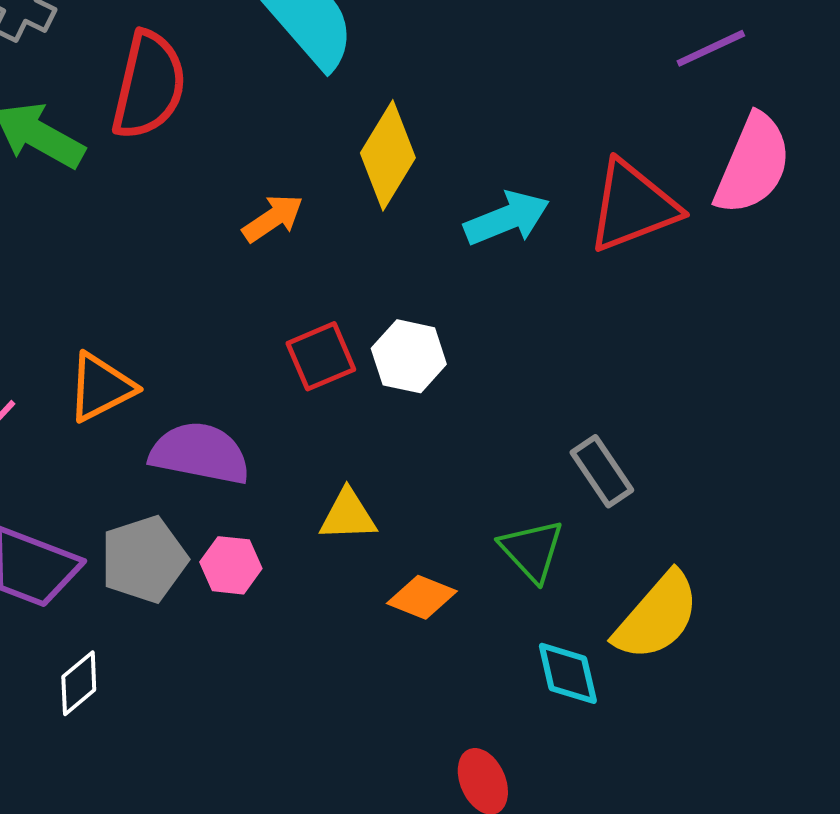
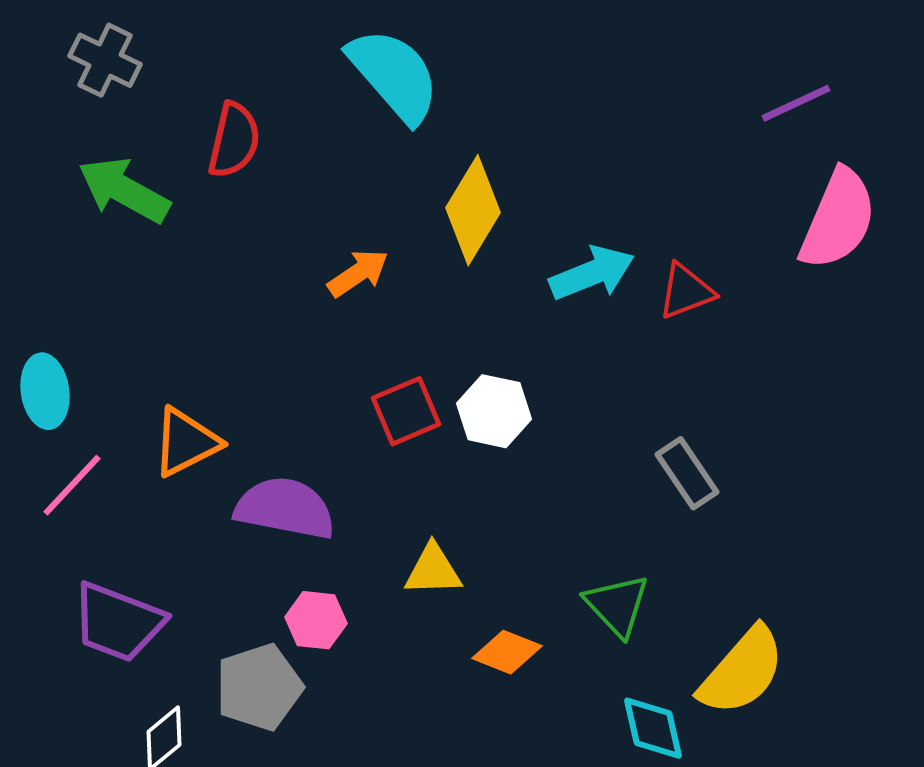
red semicircle: (149, 85) -> (234, 140), size x0.7
red triangle: (633, 206) -> (686, 291), moved, size x0.6
gray rectangle: (602, 471) -> (687, 473), moved
gray pentagon: (144, 559) -> (259, 687), moved

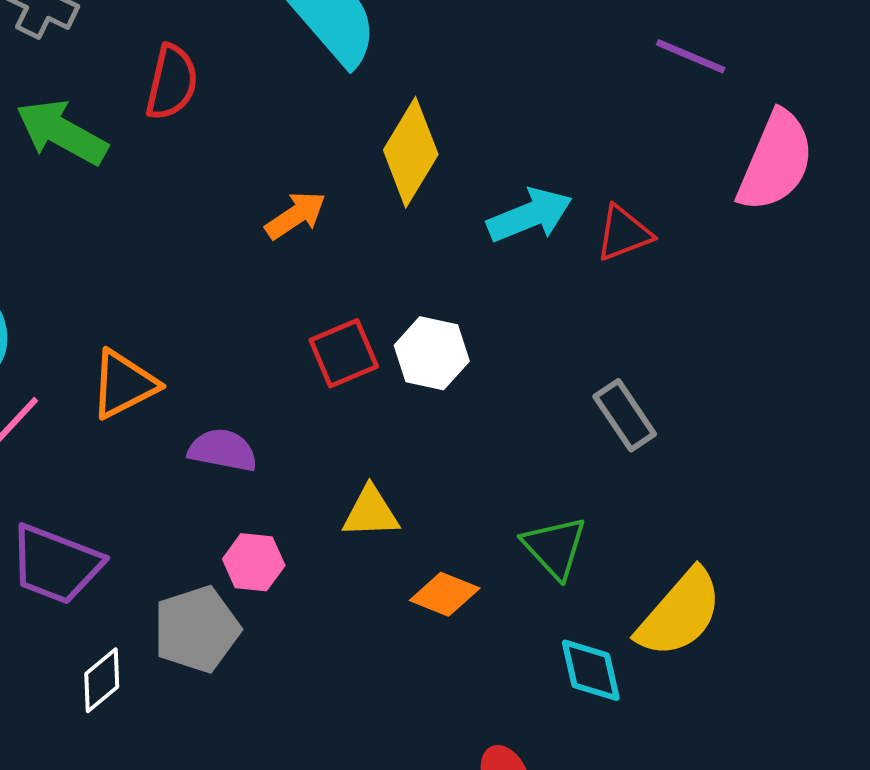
purple line: (796, 103) -> (691, 56), moved, turned 48
purple semicircle: (285, 508) -> (223, 450), size x0.7

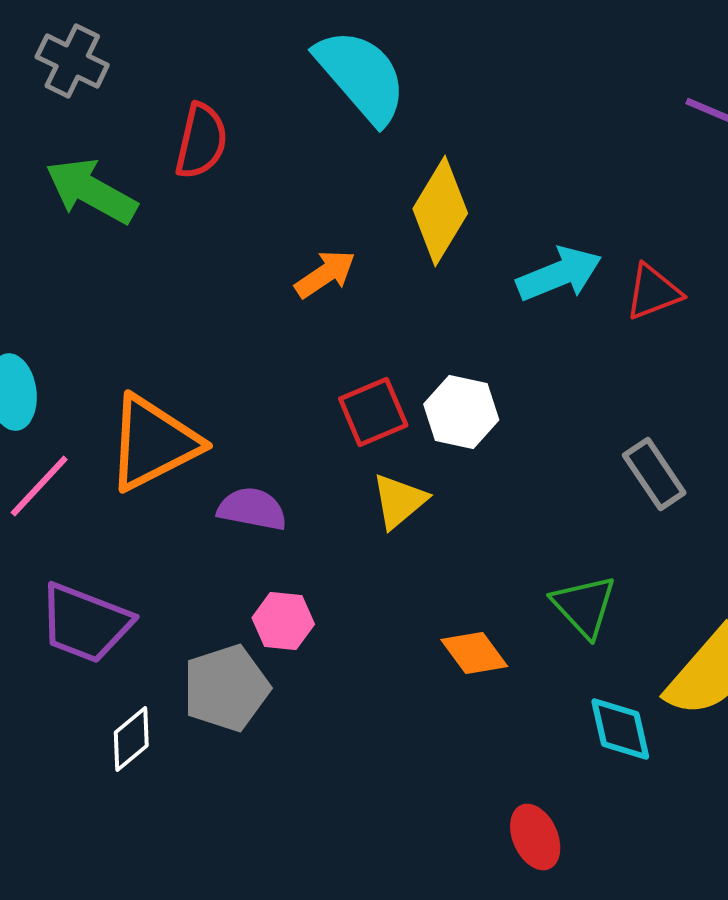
orange triangle: (124, 384) -> (153, 443), size x1.4
yellow triangle: (371, 512) -> (399, 501), moved, turned -38
orange diamond: (445, 594) -> (474, 653), turned 32

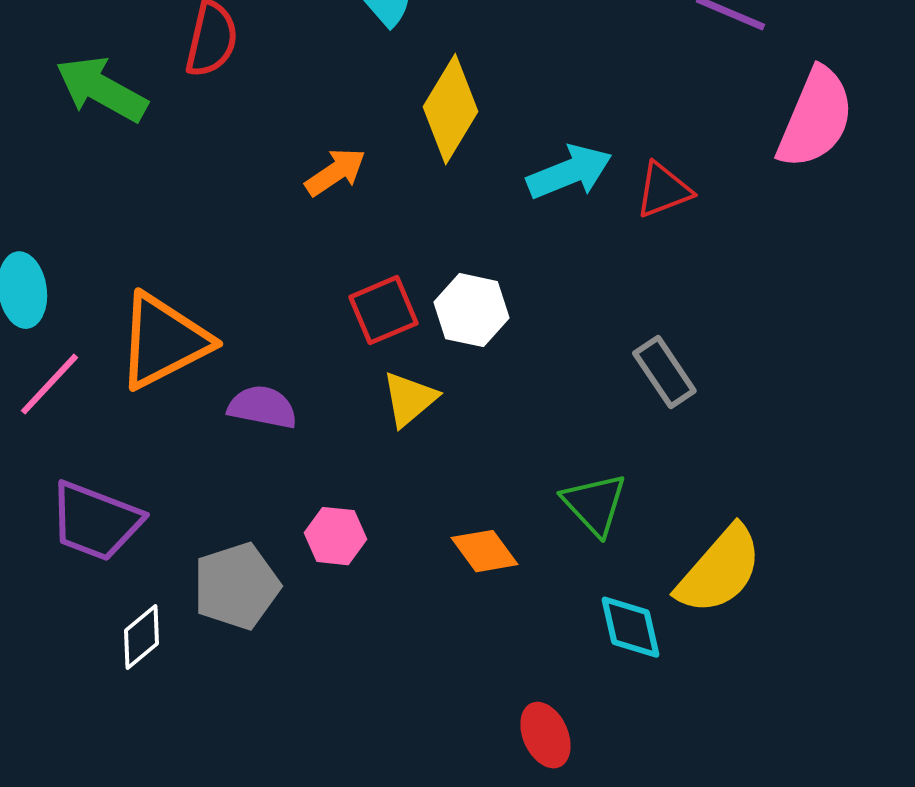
pink hexagon: (283, 621) -> (335, 536), moved

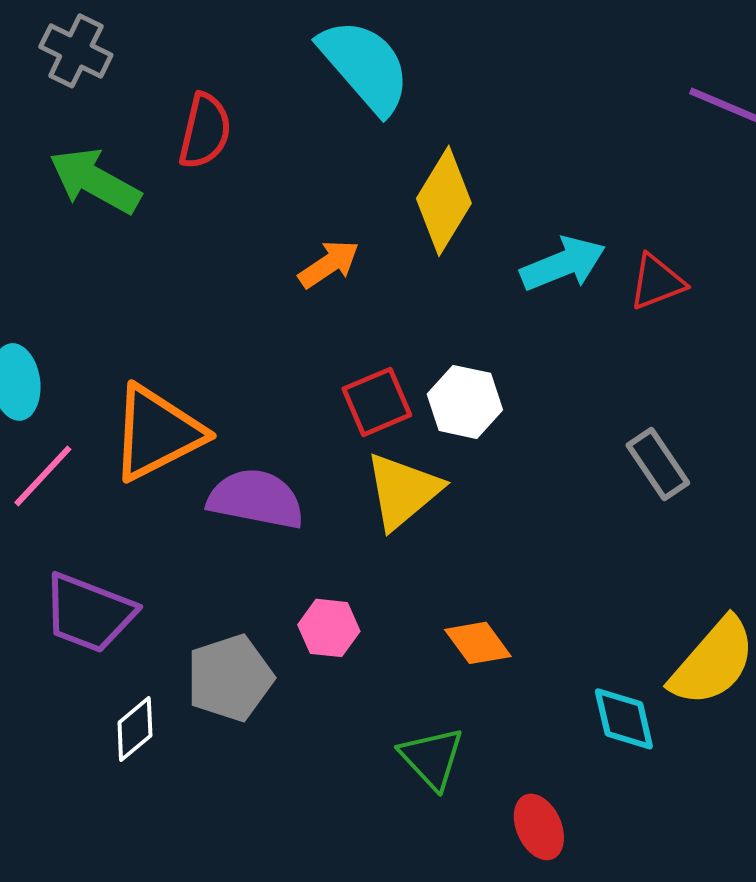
yellow triangle: (409, 399) -> (403, 491), size x1.4
purple semicircle: (262, 407) -> (256, 499), size x1.4
green triangle: (594, 504) -> (432, 758), moved

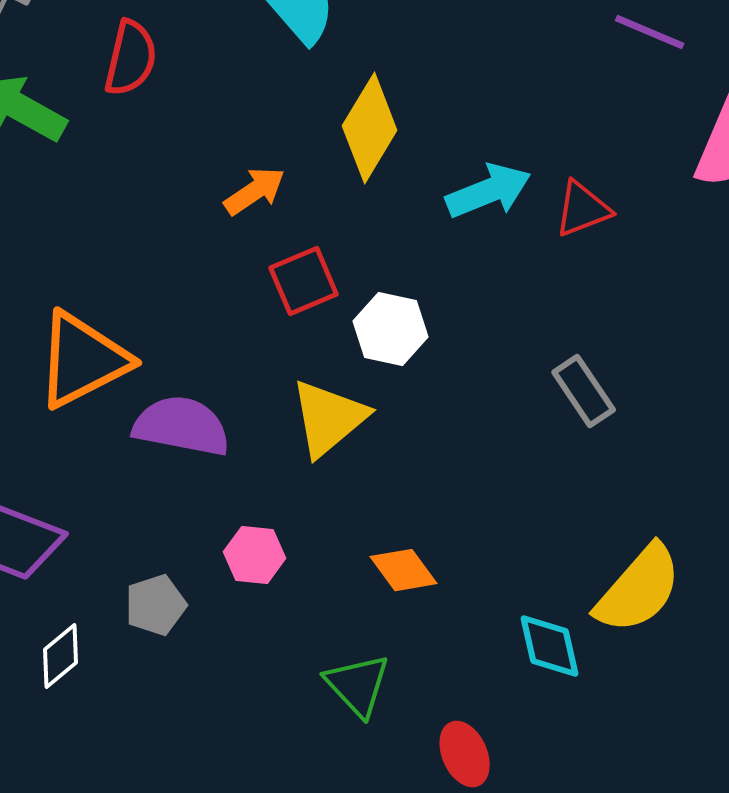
red square: (377, 402) -> (304, 281), moved
gray pentagon: (230, 678) -> (156, 605), size x0.7

